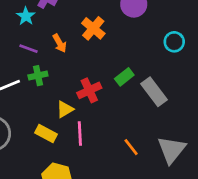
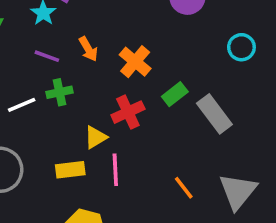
orange cross: (93, 28) -> (135, 62), moved
yellow rectangle: (46, 134) -> (70, 170), turned -35

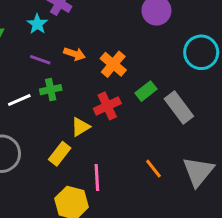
cyan circle: (241, 47) -> (201, 52), size x1.5
orange arrow: (88, 49) -> (74, 54), turned -42
yellow rectangle: (70, 170) -> (60, 154), turned -45
pink line: (115, 170) -> (97, 178), moved

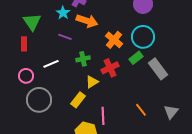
cyan circle: (201, 52) -> (143, 37), moved
orange arrow: (74, 54) -> (87, 21), moved, size x1.5
green cross: (51, 90) -> (83, 59), moved
gray triangle: (198, 172) -> (171, 112), size x0.7

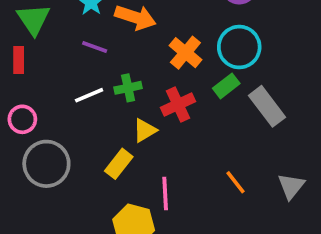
white line: (51, 64) -> (89, 95), moved

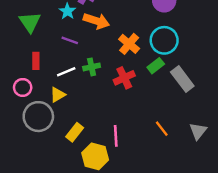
red rectangle: (19, 60) -> (36, 61), moved
yellow triangle: (145, 130) -> (58, 95), moved
yellow rectangle: (119, 164) -> (75, 132), moved

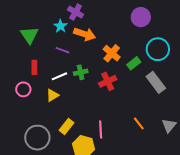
cyan circle: (164, 40) -> (158, 49), moved
green rectangle: (156, 66) -> (134, 63), moved
gray circle: (38, 117) -> (37, 138), moved

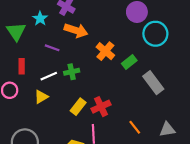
cyan star: (60, 26) -> (40, 18), moved
cyan circle: (158, 49) -> (155, 34), moved
red cross: (108, 81) -> (101, 107), moved
gray triangle: (169, 126) -> (167, 129), turned 42
yellow rectangle: (67, 127) -> (78, 107), moved

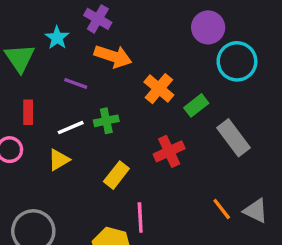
red cross: (101, 107) -> (169, 151), moved
orange line: (135, 127) -> (222, 209), moved
gray triangle: (167, 129) -> (256, 211), turned 35

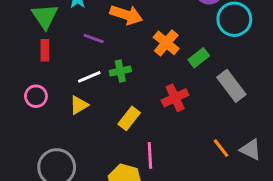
red rectangle: (28, 112) -> (45, 50), moved

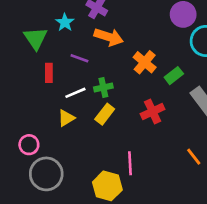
red rectangle: (45, 50) -> (49, 73), moved
pink circle: (36, 96) -> (29, 145), moved
yellow rectangle: (129, 118) -> (105, 114), moved

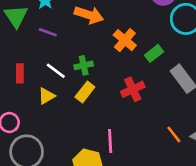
purple line: (79, 58) -> (48, 32), moved
red rectangle: (49, 73) -> (20, 73), moved
white line: (75, 93) -> (56, 71), turned 60

